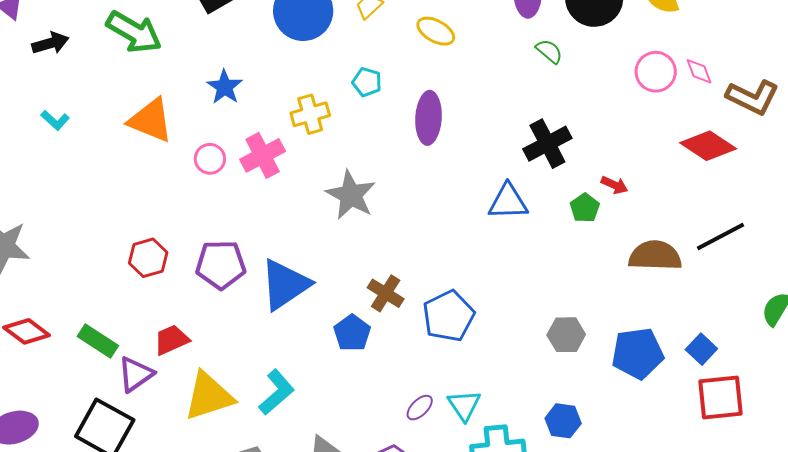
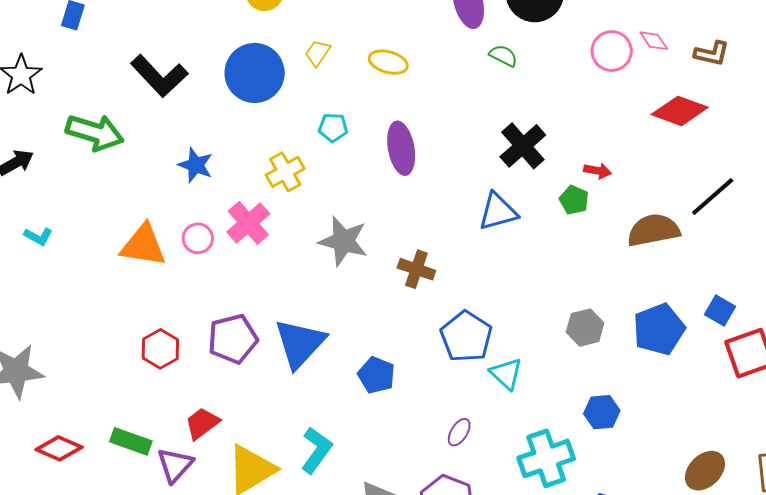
brown L-shape: (753, 97) -> (712, 53), size x0.7
orange triangle: (151, 120) -> (143, 245), moved
brown cross: (386, 293) -> (416, 269), moved
cyan triangle: (464, 405) -> (506, 374), moved

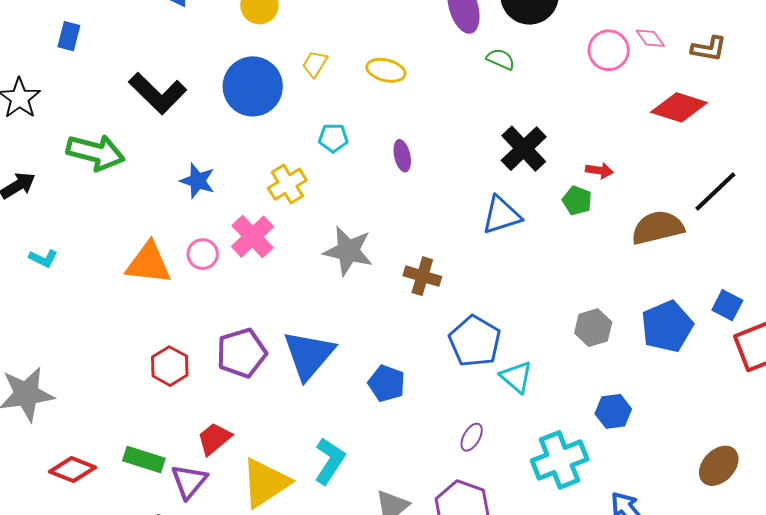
purple ellipse: (401, 148) -> (402, 156), size x0.6

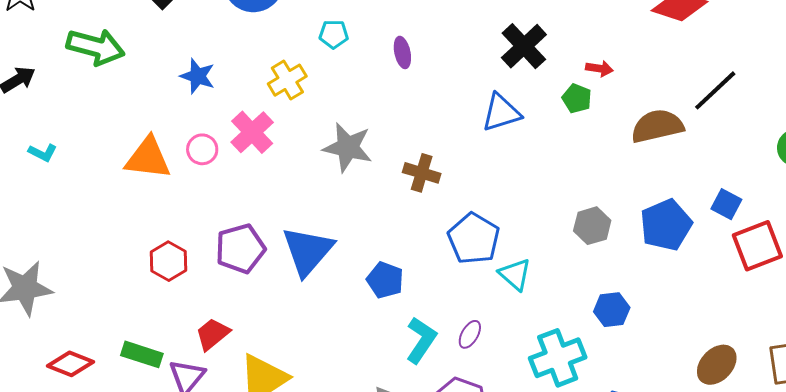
cyan L-shape: (330, 461) -> (421, 340), moved

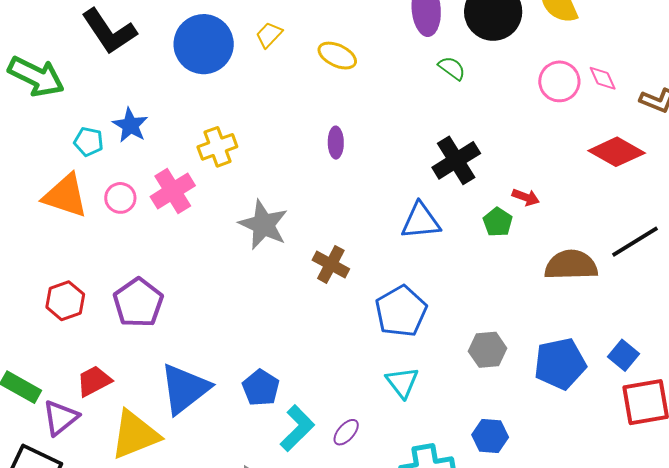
cyan pentagon: (334, 34) -> (89, 142), moved
blue pentagon: (474, 239) -> (401, 311), moved
purple pentagon: (240, 249) -> (138, 303), turned -30
blue triangle: (308, 251) -> (185, 389), moved
blue pentagon: (385, 280) -> (261, 388), moved

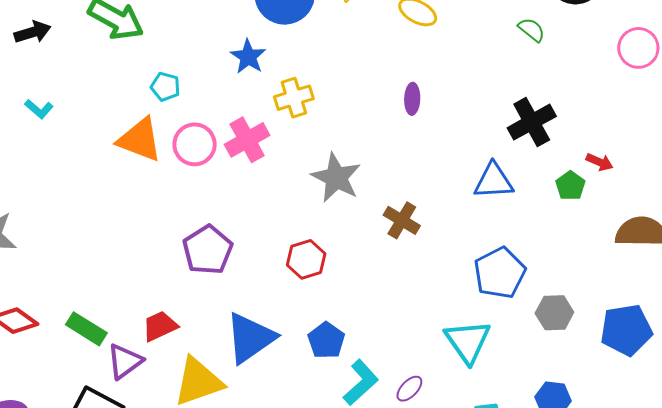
blue star: (130, 125) -> (248, 57), moved
pink circle: (120, 198) -> (195, 144), size x1.4
red hexagon: (65, 301) -> (306, 259), moved
blue pentagon: (401, 311) -> (500, 273), moved
cyan triangle: (402, 382) -> (468, 341), size x1.4

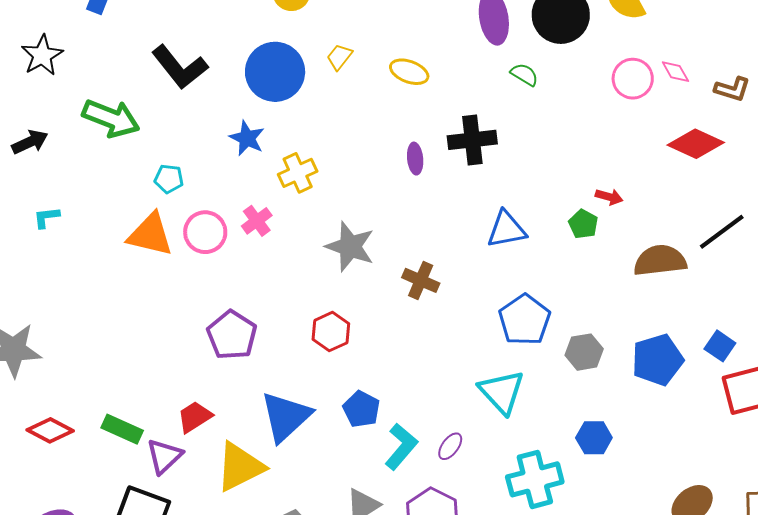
cyan L-shape: (39, 109) -> (46, 217), turned 140
black cross: (532, 122) -> (472, 140), moved, turned 30
pink cross: (247, 140) -> (257, 221), size x0.7

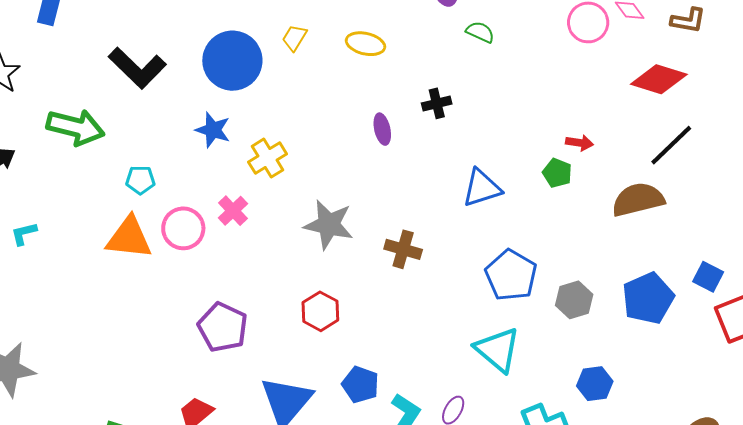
black cross: (472, 140) -> (437, 103), size x0.6
black line: (722, 232) -> (671, 145), moved

